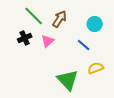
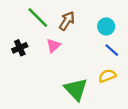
black cross: (25, 38) -> (20, 48), moved
blue line: (84, 45) -> (112, 50), moved

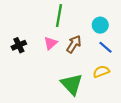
green line: (38, 17) -> (59, 16), moved, turned 55
brown arrow: (67, 21) -> (74, 44), moved

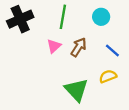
cyan circle: (100, 25) -> (101, 17), moved
black cross: (19, 45) -> (20, 19), moved, size x1.6

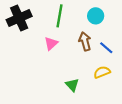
brown arrow: (79, 47) -> (85, 41), moved, turned -48
green triangle: (76, 90) -> (72, 85), size x0.6

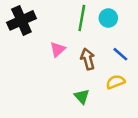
green line: (60, 16) -> (82, 18), moved
brown arrow: (85, 41) -> (88, 59), moved

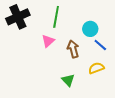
green line: (82, 18) -> (56, 17), moved
cyan circle: (108, 18) -> (90, 29), moved

